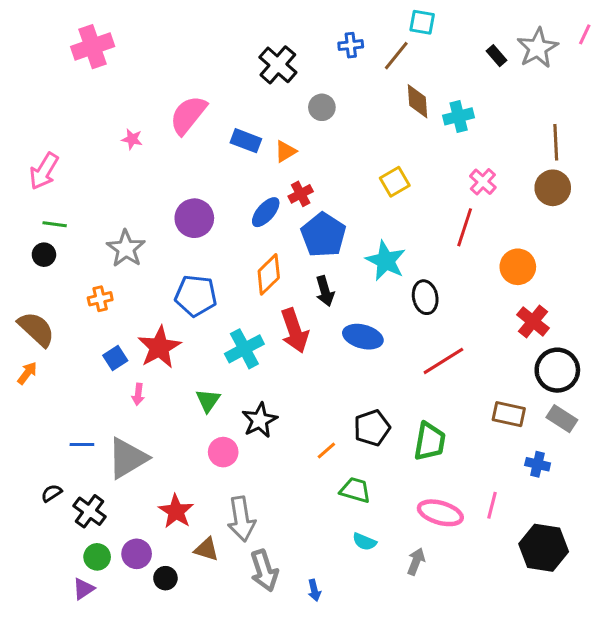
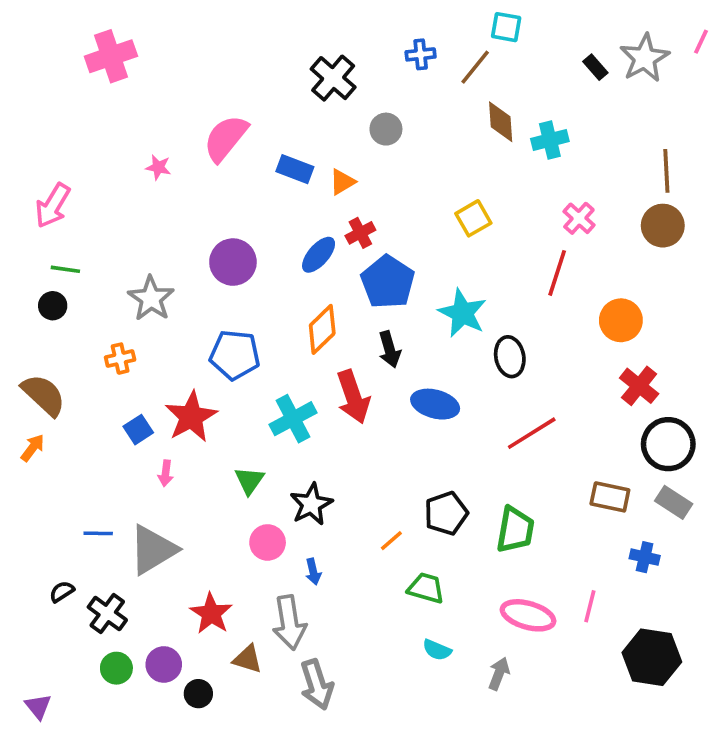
purple triangle: (83, 589) -> (38, 706), moved, turned -35
blue arrow: (314, 590) -> (313, 572), moved

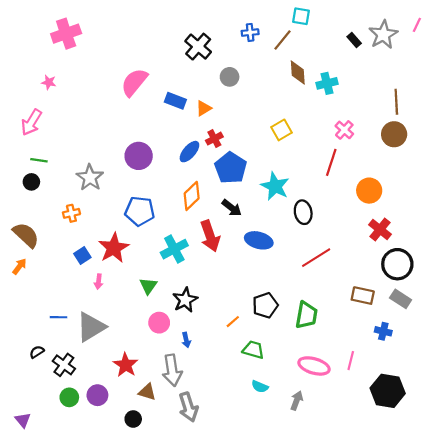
pink star: (158, 167) -> (49, 82), moved
black arrow: (390, 349) -> (232, 208), turned -36
black circle: (198, 694) -> (133, 419), moved

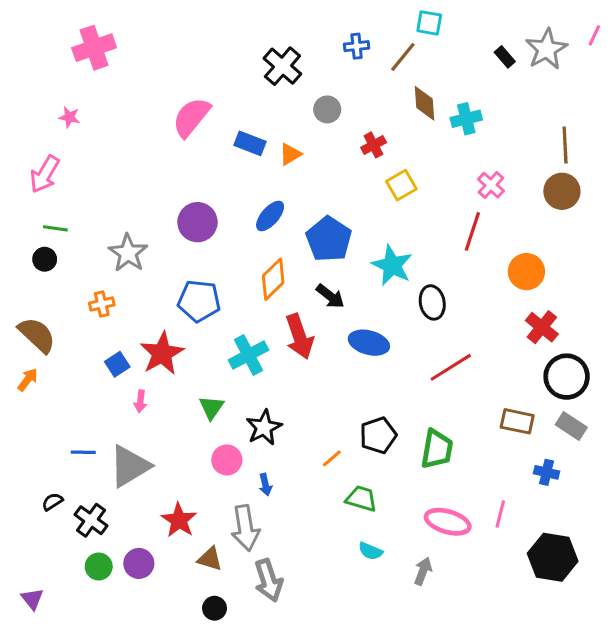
red cross: (214, 139) -> (374, 145), moved
black circle: (133, 419) -> (214, 608), moved

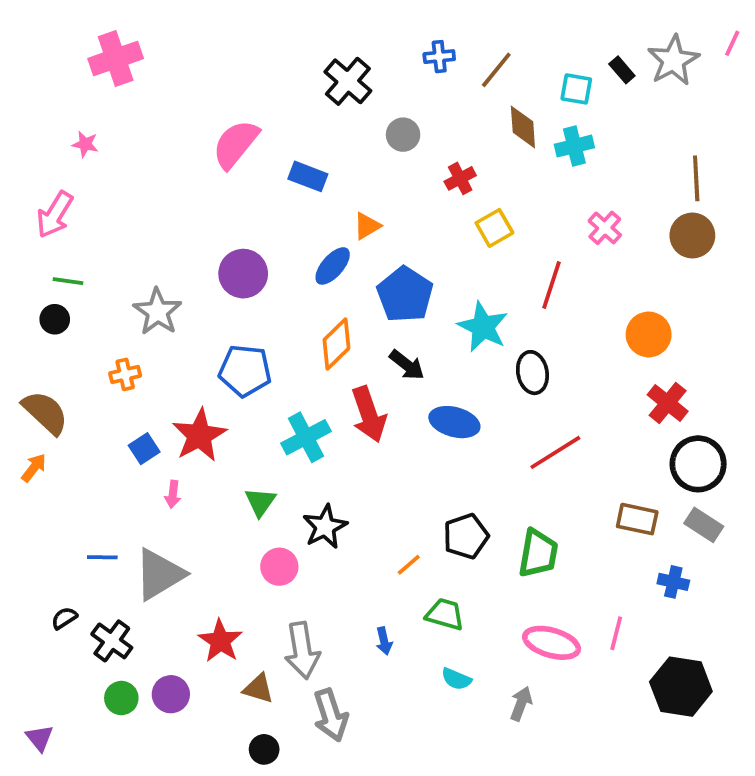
cyan square: (429, 23) -> (576, 89), moved
orange triangle: (290, 154) -> (367, 226), moved
red line: (472, 231) -> (552, 285), moved
blue arrow: (265, 485) -> (384, 641), moved

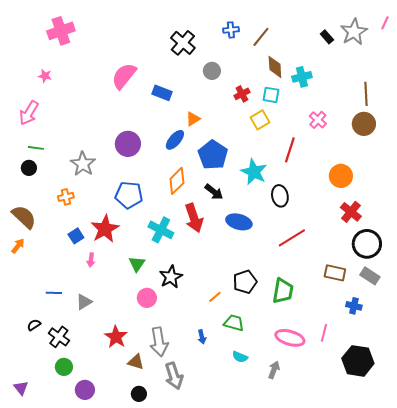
cyan square: (576, 89) -> (271, 95), moved
cyan cross: (306, 437) -> (161, 230), turned -35
gray triangle: (159, 574) -> (84, 302), size x0.6
purple circle: (171, 694) -> (85, 390), moved

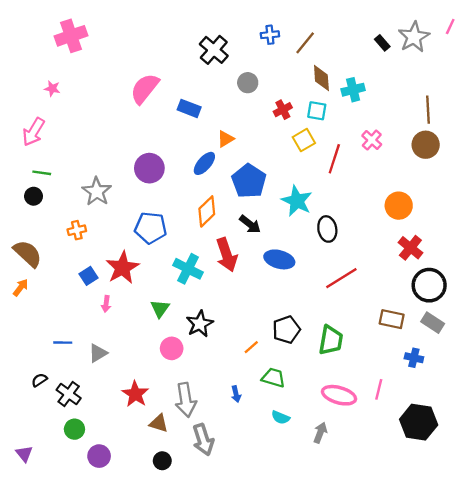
red line: (290, 150) -> (334, 159), moved

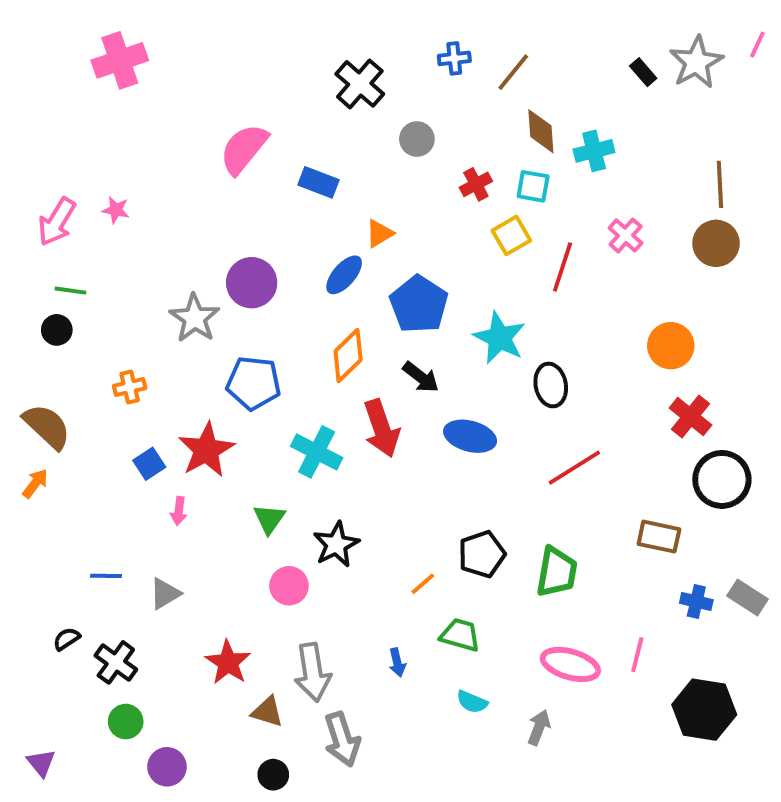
pink star: (52, 89) -> (116, 210), moved
gray star: (97, 192) -> (195, 318), moved
gray rectangle: (433, 323) -> (748, 598), moved

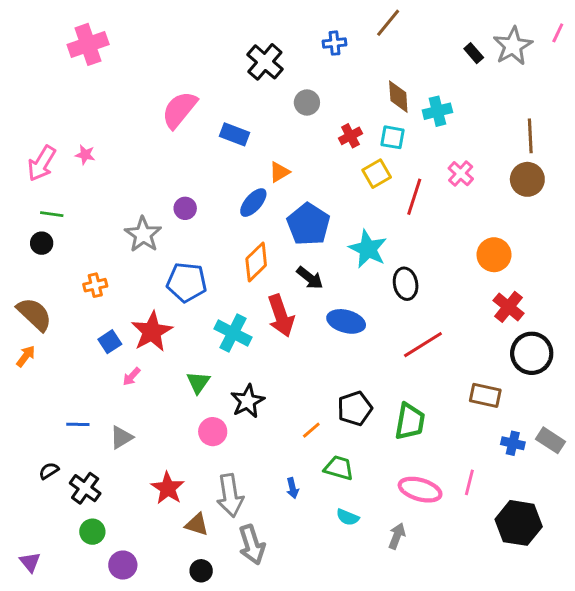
brown line: (513, 72) -> (388, 23), moved
purple circle: (252, 283) -> (185, 208), size x0.6
pink arrow: (179, 511) -> (132, 377), turned 36

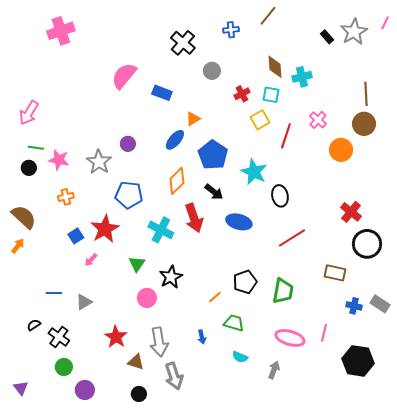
pink star: (85, 155) -> (59, 160), moved, size x1.5
orange circle: (494, 255) -> (341, 150), moved

